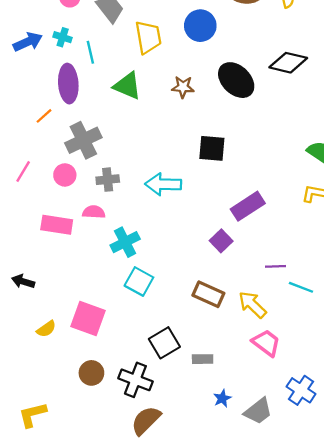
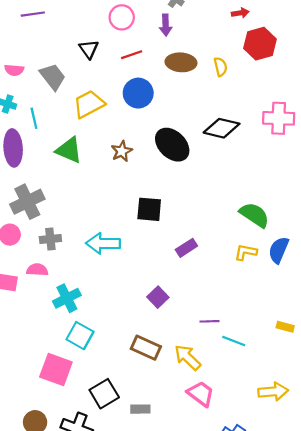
yellow trapezoid: (148, 37) -> (89, 104), turned -108
brown star: (183, 87) -> (122, 151), turned -30
purple rectangle: (248, 206) -> (186, 248), moved, size x0.7
pink square: (88, 319) -> (56, 370), moved

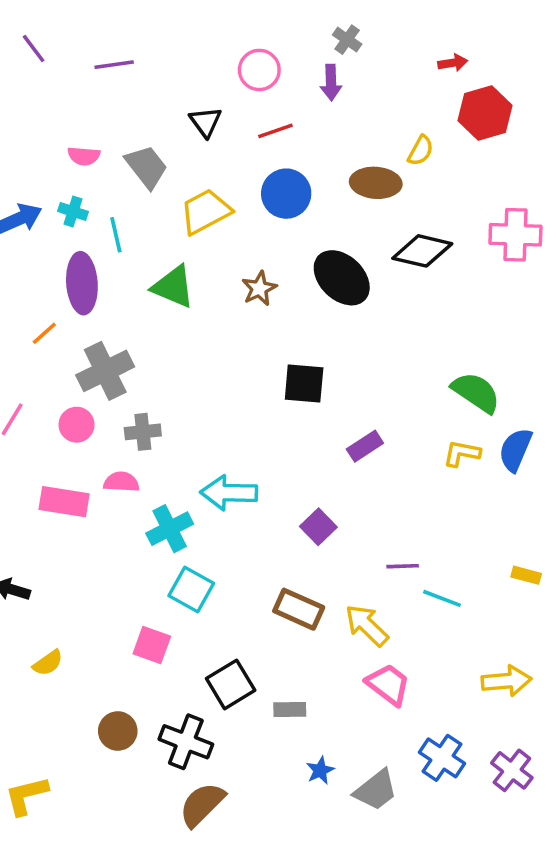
brown ellipse: (181, 62) -> (376, 183), moved
yellow semicircle: (220, 67) -> (421, 151), turned 42
cyan arrow: (103, 243) -> (229, 493), moved
pink square: (56, 370) -> (152, 645), size x0.7

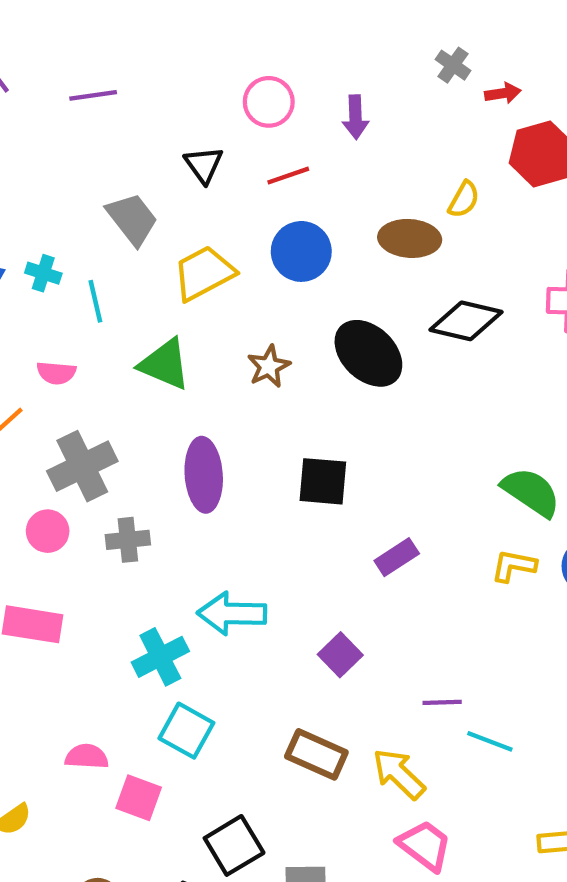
gray cross: (347, 40) -> (453, 65), moved
pink semicircle: (84, 156) -> (56, 373), moved
purple ellipse: (82, 283) -> (204, 475), moved
pink semicircle: (121, 482) -> (87, 757), moved

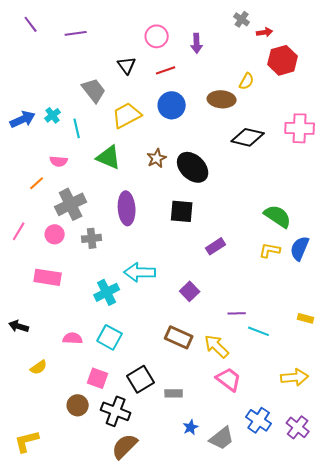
cyan cross: (43, 273) -> (53, 115), turned 35
black ellipse: (368, 353) -> (193, 167), moved
cyan square: (186, 731) -> (110, 337), moved
pink square: (139, 798) -> (98, 378), moved

